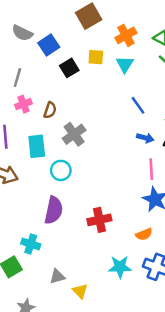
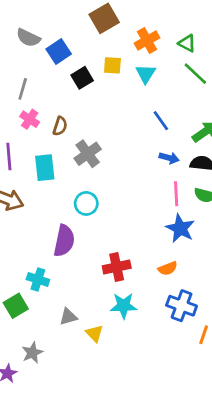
pink cross: (23, 104) -> (30, 119), turned -35
cyan circle: (61, 170) -> (86, 203), moved
red cross: (99, 220) -> (117, 267), moved
cyan star: (120, 267) -> (124, 306), moved

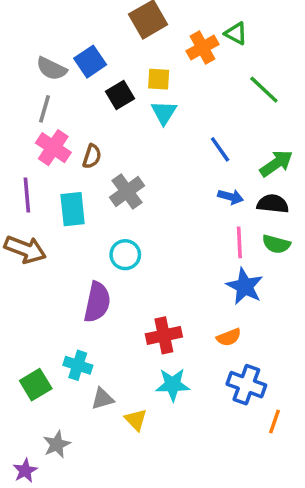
gray semicircle: (28, 38) -> (52, 69), moved
green triangle: (187, 43) -> (236, 33), moved
cyan triangle: (146, 74) -> (164, 112), moved
pink cross: (30, 119) -> (53, 148), size x1.4
cyan cross: (38, 279) -> (78, 365), moved

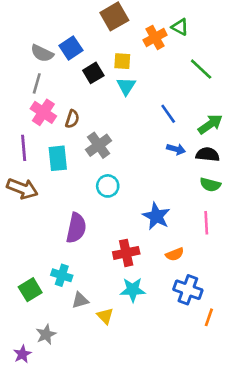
pink line: (239, 242) -> (206, 223), moved
cyan circle: (125, 255) -> (108, 186), moved
blue star: (245, 286) -> (156, 216), moved

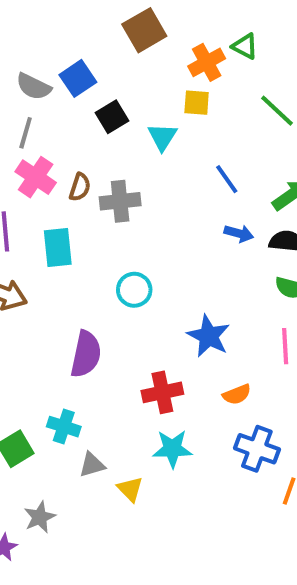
yellow square: (122, 61) -> (197, 103), moved
gray cross: (99, 145) -> (120, 201), moved, turned 30

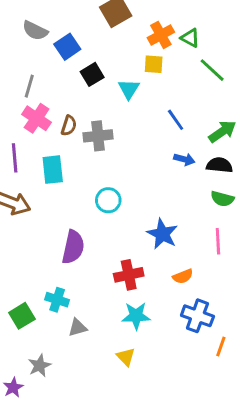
green triangle: (245, 46) -> (190, 38), moved
gray semicircle: (34, 87) -> (35, 31), moved
yellow triangle: (130, 489) -> (126, 357), moved

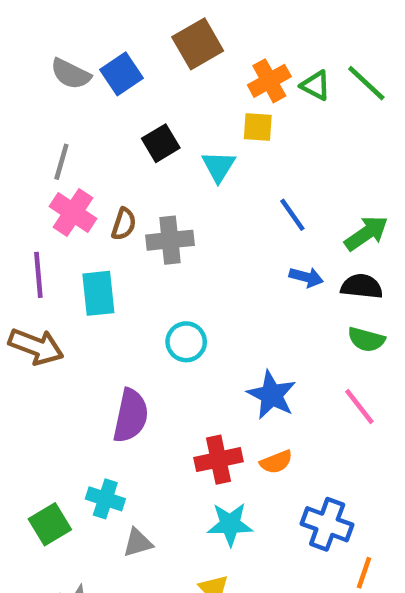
blue square: (67, 47) -> (121, 74), moved
green line: (212, 70) -> (366, 83), moved
pink line: (218, 241) -> (359, 406), turned -35
orange semicircle: (183, 276) -> (276, 462), moved

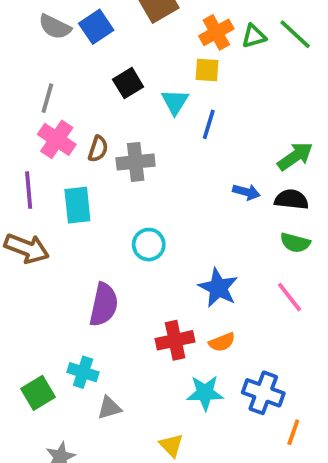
green triangle: (315, 85) -> (254, 36), turned -44
blue line: (292, 215) -> (209, 124), moved, turned 52
cyan star: (230, 524) -> (205, 393), moved

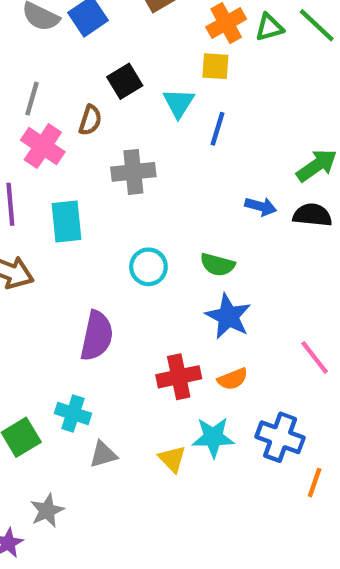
brown semicircle: (98, 149) -> (90, 120), moved
green semicircle: (295, 243) -> (217, 265), moved
pink line: (290, 297) -> (315, 357), moved
yellow triangle: (171, 445) -> (172, 459), moved

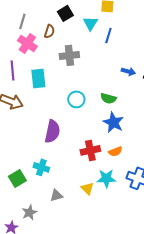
gray triangle: (103, 454) -> (56, 195), moved

